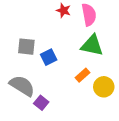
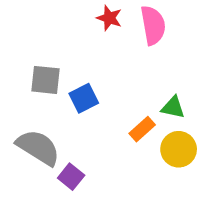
green triangle: (92, 45) -> (173, 107), moved, size x0.6

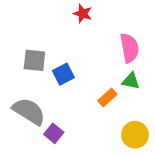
pink semicircle: (153, 25) -> (129, 48), moved
yellow circle: (179, 149) -> (135, 135), moved

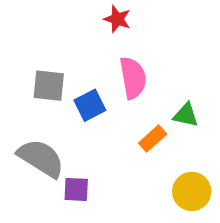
pink semicircle: (129, 48) -> (133, 78), moved
purple square: (54, 133) -> (76, 189), turned -36

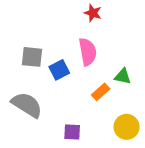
red star: (117, 19) -> (93, 13), moved
purple square: (76, 189) -> (72, 132), moved

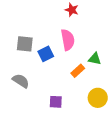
gray semicircle: (27, 105) -> (21, 81), size x0.7

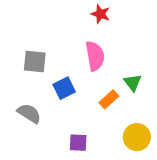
blue square: (46, 54) -> (64, 88), moved
green triangle: (95, 59) -> (133, 83), turned 40

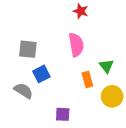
blue square: (64, 88) -> (41, 74), moved
orange rectangle: (109, 99) -> (87, 79), turned -64
yellow circle: (137, 137) -> (112, 96), moved

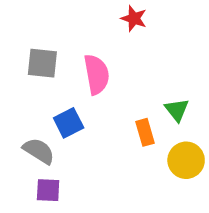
pink semicircle: (76, 45) -> (97, 74), moved
gray square: (28, 49) -> (42, 63), moved
purple square: (63, 114) -> (48, 190), moved

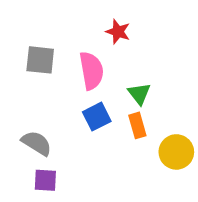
red star: (134, 18) -> (118, 32), moved
green triangle: (177, 110) -> (139, 94), moved
blue square: (69, 123) -> (97, 117), moved

